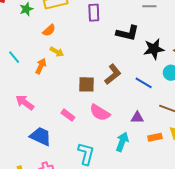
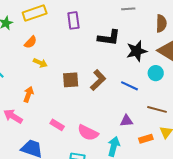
orange arrow: (41, 66) -> (28, 94), moved
brown square: (87, 84) -> (71, 80), moved
pink semicircle: (100, 113) -> (88, 133), moved

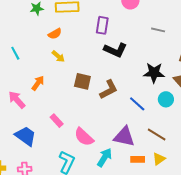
black L-shape: (109, 38) -> (115, 50), moved
purple triangle: (126, 121) -> (124, 137), size x1.6

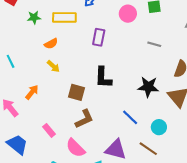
black L-shape: (115, 50) -> (103, 77), moved, turned 65
brown L-shape: (109, 90) -> (84, 119), moved
cyan circle: (166, 99) -> (159, 127), moved

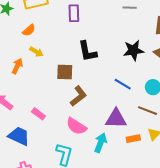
orange arrow: (32, 92) -> (17, 66), moved
pink rectangle: (49, 130) -> (38, 114), moved

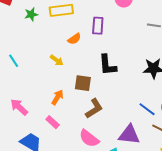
orange semicircle: (29, 30) -> (74, 39), moved
orange arrow: (17, 66) -> (57, 97), moved
blue line: (123, 84) -> (147, 109), moved

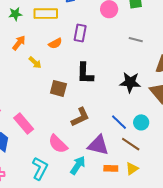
orange arrow: (57, 97) -> (19, 43), moved
brown L-shape: (94, 109) -> (80, 117), moved
pink rectangle: (53, 122) -> (24, 124), size x1.5

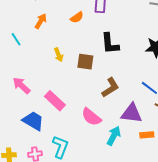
yellow arrow: (35, 63) -> (59, 55), moved, turned 32
cyan L-shape: (40, 169) -> (60, 147), moved

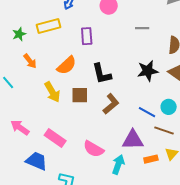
orange semicircle: (77, 17) -> (67, 65), moved, size x1.5
orange arrow: (41, 21) -> (30, 61), turned 119
yellow arrow: (59, 55) -> (52, 92), size x1.5
brown L-shape: (110, 88) -> (111, 104), moved

